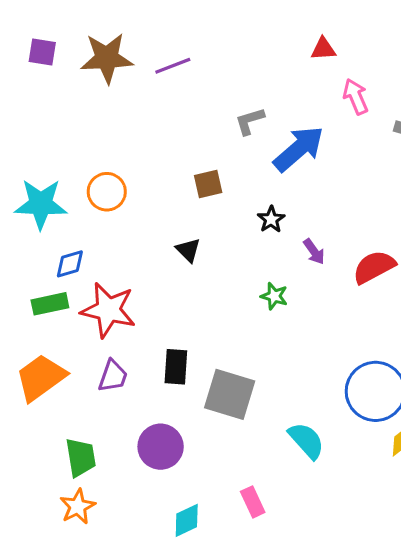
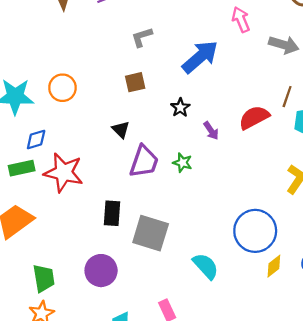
gray L-shape: (250, 121) -> (142, 37), moved
red semicircle: (374, 267) -> (254, 117), moved
purple trapezoid: (113, 376) -> (144, 162), moved, size x1.4

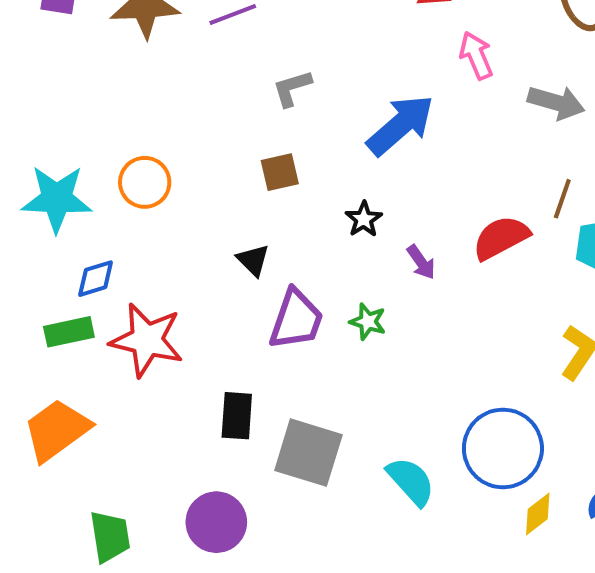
cyan semicircle: (206, 266) -> (411, 481), moved

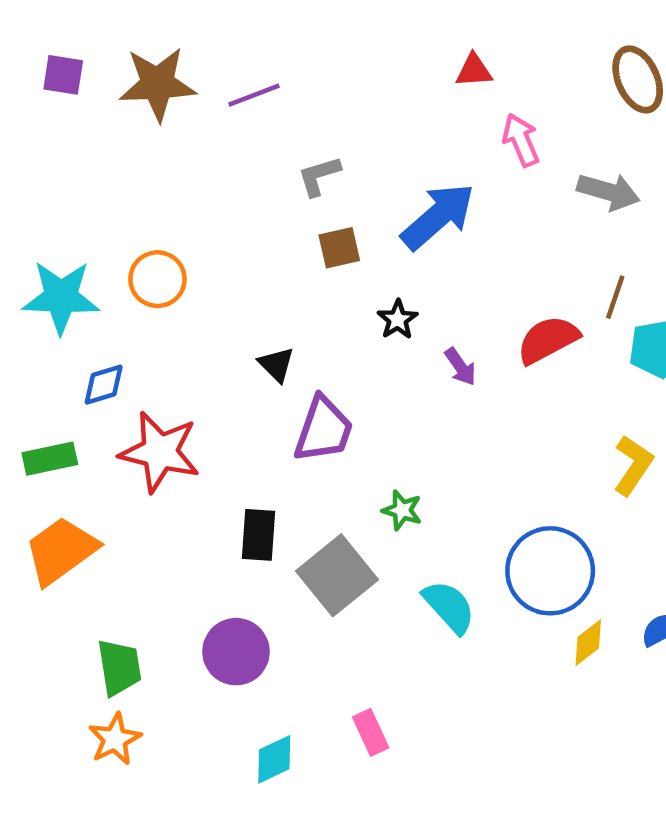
brown square: (280, 172) -> (339, 248), moved
green star: (368, 322) -> (402, 510), moved
green rectangle: (69, 332) -> (50, 459), moved
gray square: (308, 453) -> (337, 575), turned 34

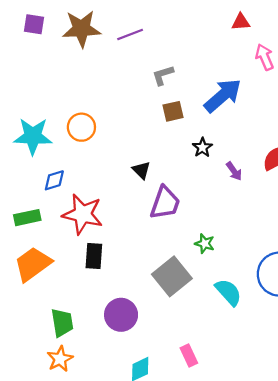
black rectangle: (258, 535) -> (94, 256), moved

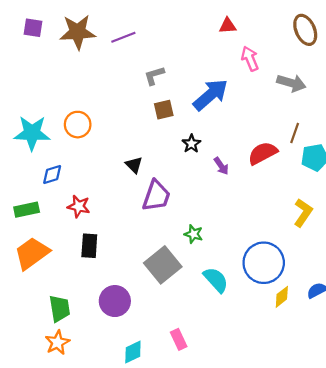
red star: (83, 214) -> (79, 206), size x0.6

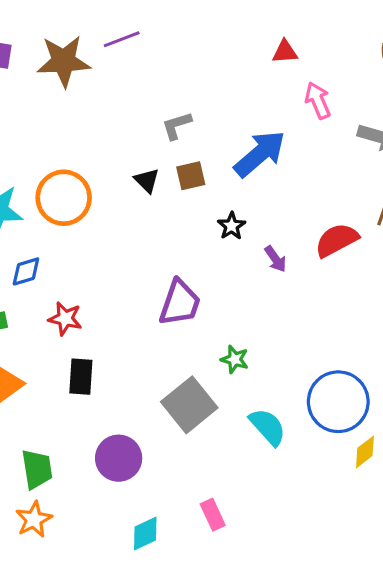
purple line: (123, 37) -> (122, 39), moved
orange circle: (78, 125) -> (64, 198), size x1.4
black triangle: (134, 165) -> (147, 180), moved

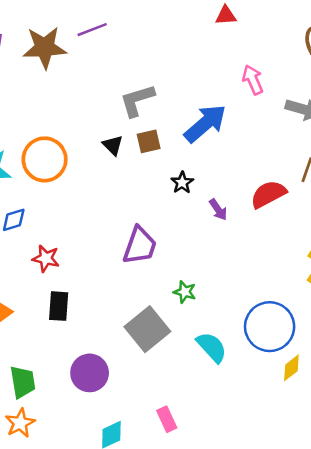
red triangle: (285, 52) -> (226, 15), moved
gray L-shape: (177, 126) -> (137, 100), size x1.4

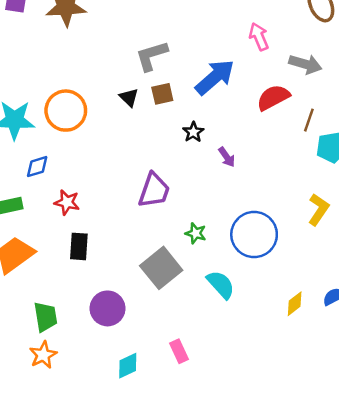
red semicircle: (268, 194) -> (273, 97), moved
blue circle: (270, 327) -> (254, 235), moved

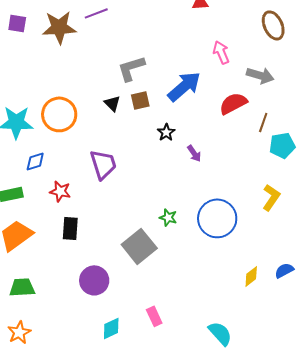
purple trapezoid: (154, 190) -> (103, 164), moved, turned -36
cyan semicircle: (221, 285) -> (220, 333), moved
green trapezoid: (46, 317) -> (22, 287), moved, turned -84
orange star: (43, 355) -> (19, 332), moved

